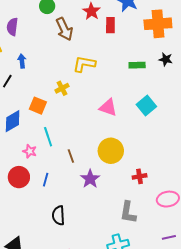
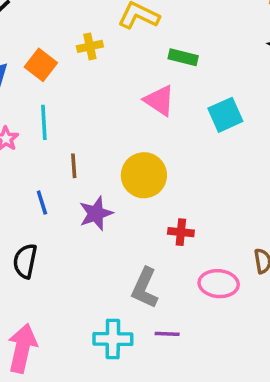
green rectangle: (137, 65) -> (183, 57), moved
blue line: (46, 180) -> (42, 203), moved, turned -48
purple line: (169, 237) -> (167, 334), moved

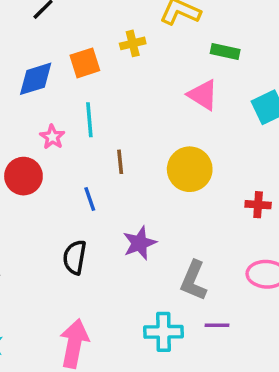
orange square: (41, 65) -> (85, 63), turned 36
purple star: (96, 213) -> (140, 243), moved
red cross: (181, 232) -> (258, 205), moved

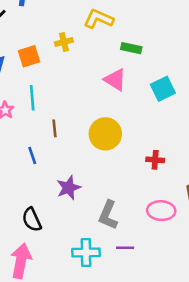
black semicircle: (75, 257) -> (32, 220), moved, turned -35

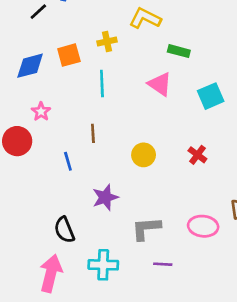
cyan line: (32, 98) -> (102, 84), moved
yellow circle: (105, 134) -> (144, 155), moved, size x0.7
red cross: (155, 160) -> (197, 155), moved, turned 30
gray L-shape: (108, 215) -> (146, 229), turned 60
cyan cross: (86, 253) -> (103, 265), moved

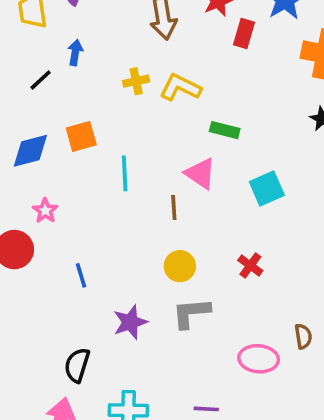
yellow cross: (107, 41) -> (136, 81), moved
brown line: (93, 133) -> (174, 208), moved
gray L-shape: (146, 229) -> (191, 313), moved
black semicircle: (64, 230) -> (77, 365), turned 40

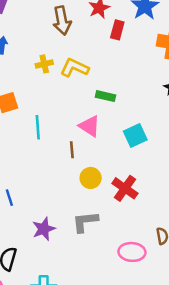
red cross: (250, 265) -> (125, 188), size x1.5
yellow circle: (180, 266) -> (91, 178), moved

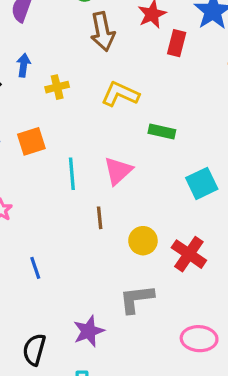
yellow cross: (44, 64) -> (57, 87), moved
pink triangle: (90, 126) -> (118, 171), moved, turned 45
brown line: (72, 150) -> (100, 218), moved
purple star: (44, 229) -> (89, 331), moved

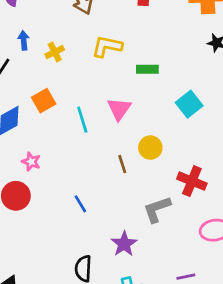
brown line: (100, 218) -> (122, 164), moved
yellow circle: (143, 241) -> (150, 148), moved
red cross: (189, 254) -> (192, 181), moved
blue line: (35, 268) -> (80, 204), moved

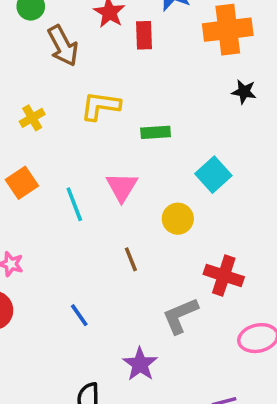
yellow circle: (150, 148) -> (178, 219), moved

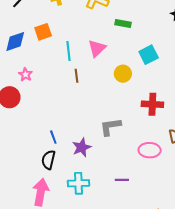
brown line: (131, 259) -> (77, 76), moved
red cross: (224, 276) -> (152, 104), moved, turned -30
blue line: (79, 315) -> (53, 137), moved

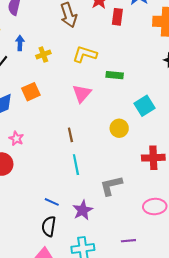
pink triangle: (97, 48) -> (82, 93), moved
cyan line: (69, 51) -> (76, 165), moved
blue line: (53, 137) -> (52, 202), turned -40

